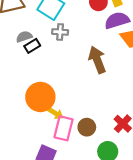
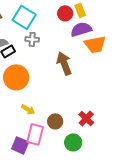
orange circle: (40, 97) -> (16, 77), moved
pink rectangle: (64, 128) -> (35, 134), moved

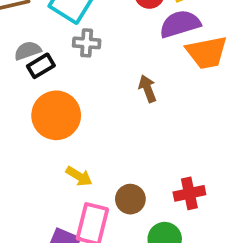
brown arrow: (64, 63) -> (148, 89), size x0.6
red cross: (86, 118) -> (189, 193), turned 35

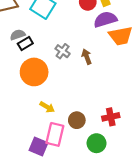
gray cross: (87, 43) -> (63, 51), moved, turned 32

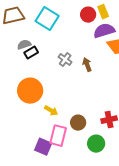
orange circle: (34, 72) -> (30, 91), moved

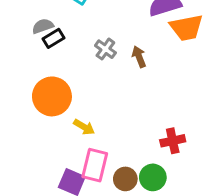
brown circle: (78, 123) -> (125, 179), moved

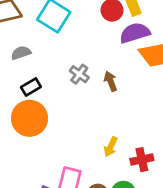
black rectangle: (53, 38) -> (31, 87), moved
yellow arrow: (84, 127) -> (111, 147), moved, turned 84

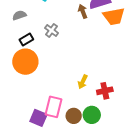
gray cross: (79, 74) -> (52, 30), moved
brown arrow: (111, 81) -> (83, 11), moved

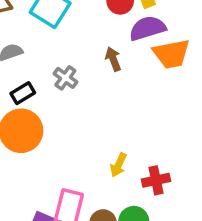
brown arrow: (83, 11) -> (113, 59), moved

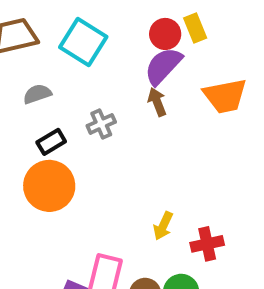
purple semicircle: (147, 28) -> (163, 66), moved, turned -30
gray cross: (65, 78) -> (101, 124), turned 30

